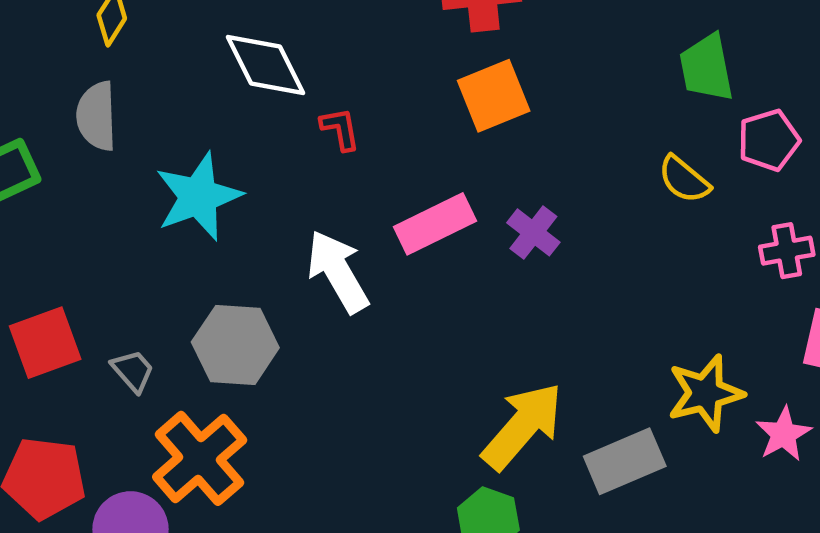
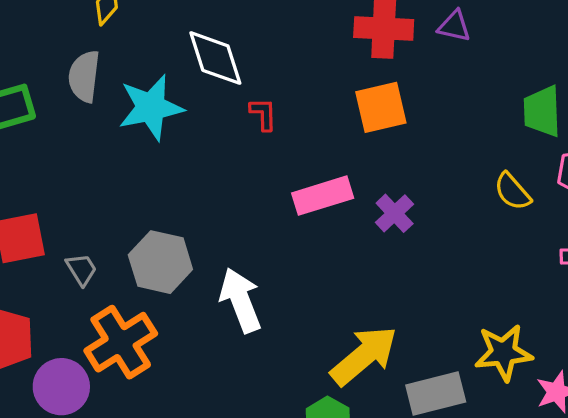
cyan star: (198, 197) -> (151, 107), moved
white arrow: (338, 272) -> (241, 300), moved

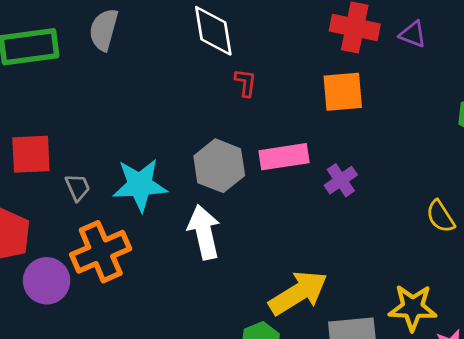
cyan star: (151, 107) -> (140, 185), moved
yellow semicircle: (512, 191) -> (440, 216), moved
gray hexagon: (160, 262) -> (219, 166), moved

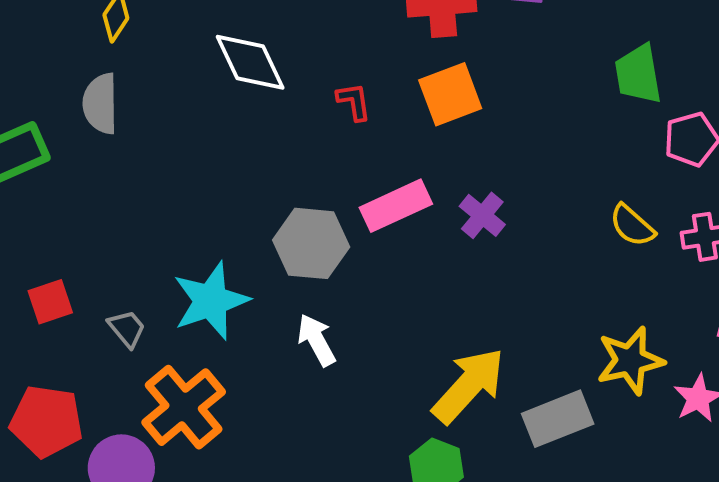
red L-shape: (246, 83) -> (354, 102), moved
red square: (31, 154) -> (50, 302), size x0.7
white arrow: (204, 232) -> (316, 340), size x0.7

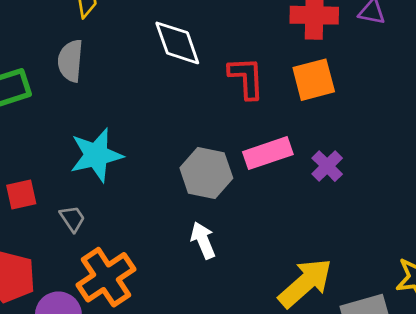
red L-shape: (354, 102) -> (246, 78), size x1.6
cyan star: (211, 301) -> (96, 155), moved

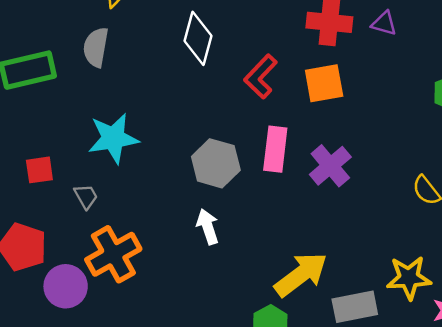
white diamond: (177, 43) -> (198, 38), turned 30
red L-shape: (246, 78) -> (261, 76), turned -138
pink rectangle: (268, 153) -> (275, 149), turned -69
purple cross: (327, 166) -> (330, 166), size x1.4

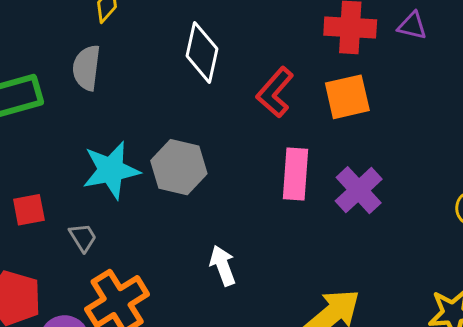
gray hexagon: (216, 163) -> (179, 167), moved

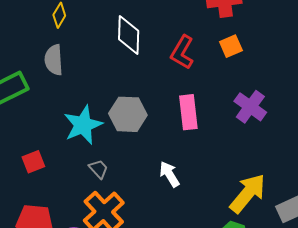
orange square: (347, 97) -> (231, 46), size x0.7
pink rectangle: (295, 174) -> (188, 112), moved
gray trapezoid: (83, 237) -> (99, 169), moved

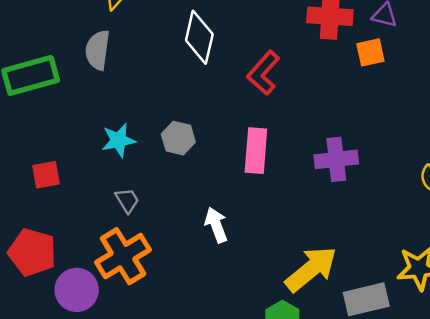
orange square: (231, 46) -> (370, 52), moved
purple cross: (250, 107) -> (336, 159), turned 36
gray hexagon: (128, 114) -> (178, 138), size x0.7
cyan star: (83, 125) -> (118, 140), size x0.7

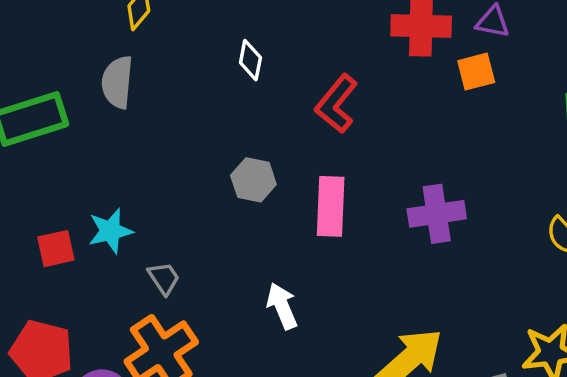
white diamond: (199, 37) -> (250, 60), size x0.6
gray hexagon: (178, 138) -> (253, 180), moved
cyan star: (118, 140) -> (110, 231), moved

